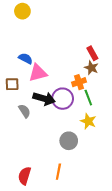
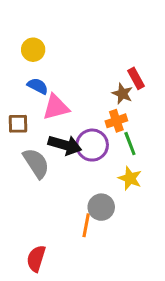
yellow circle: (22, 11) -> (33, 50), moved
brown star: (91, 68) -> (122, 94), moved
gray semicircle: (24, 111) -> (36, 163), size x1.5
orange line: (58, 172) -> (86, 225), moved

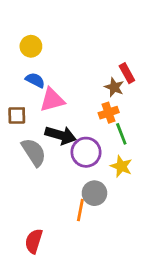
purple circle: (92, 145) -> (86, 152), moved

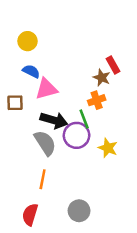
green line: (121, 134) -> (84, 119), moved
gray semicircle: (34, 152) -> (45, 143), moved
gray circle: (94, 193) -> (79, 211), moved
orange line: (80, 210) -> (43, 179), moved

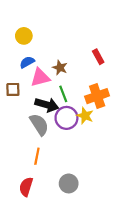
blue semicircle: (31, 71) -> (27, 62), turned -56
brown star: (102, 78) -> (60, 68), moved
orange cross: (97, 100) -> (97, 96), moved, size x1.5
green line: (84, 119) -> (63, 94), moved
yellow star: (108, 148) -> (85, 116), moved

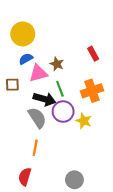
yellow circle: (24, 36) -> (23, 34), size x1.5
yellow star: (85, 116) -> (84, 121), moved
gray circle: (69, 183) -> (74, 180), moved

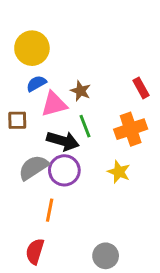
red rectangle: (93, 54) -> (141, 88), moved
purple circle: (63, 112) -> (64, 170), moved
gray semicircle: (37, 118) -> (33, 167), moved, turned -90

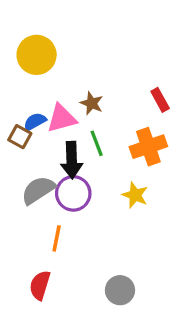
blue semicircle: (36, 83) -> (35, 122), moved
brown square: (17, 120) -> (20, 137), turned 30
black arrow: (63, 141) -> (72, 160), turned 72

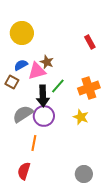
red rectangle: (160, 100) -> (90, 42), moved
brown star: (92, 103) -> (47, 62), moved
blue semicircle: (35, 122) -> (21, 65), moved
green line: (97, 143) -> (58, 86), turned 63
gray circle: (120, 290) -> (84, 174), moved

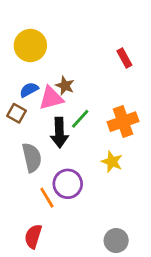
gray semicircle: (23, 114) -> (32, 158), turned 110
purple circle: (44, 116) -> (68, 184), moved
orange line: (34, 143) -> (47, 198), turned -42

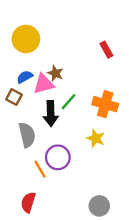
orange cross: (123, 122) -> (105, 104), turned 35

